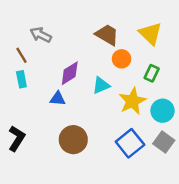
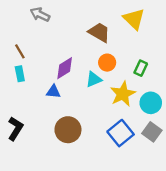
yellow triangle: (150, 34) -> (134, 19), moved
gray arrow: (41, 35) -> (40, 14), moved
orange circle: (122, 59) -> (107, 63), moved

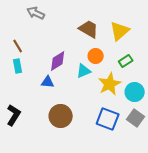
yellow triangle: (134, 19) -> (120, 31), moved, turned 35
green rectangle: (141, 68) -> (126, 61), turned 32
blue square: (121, 133) -> (108, 119), turned -30

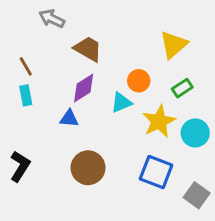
brown trapezoid: (89, 29) -> (88, 49), moved
gray square: (136, 118) -> (197, 195), moved

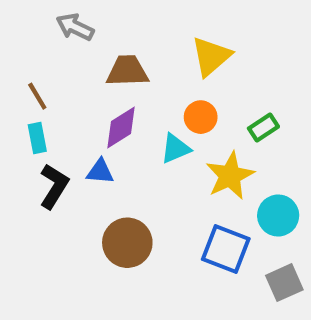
yellow triangle: (173, 45) -> (211, 56), moved
brown trapezoid: (88, 49) -> (127, 71), turned -32
cyan circle: (195, 133) -> (278, 216), moved
black L-shape: (20, 166) -> (54, 186), moved
gray square: (197, 195) -> (284, 283), turned 30

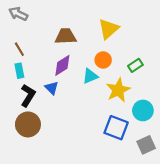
gray arrow: (75, 27) -> (18, 14), moved
blue triangle: (100, 172) -> (52, 88), turned 40
brown circle: (127, 243) -> (28, 124), moved

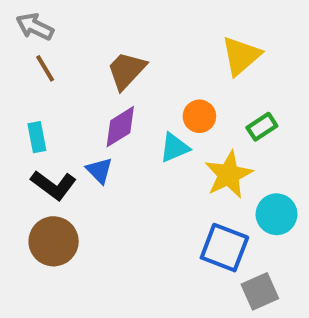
yellow triangle: (109, 29) -> (241, 56), moved
brown trapezoid: (66, 36) -> (126, 70), turned -45
brown line: (19, 49) -> (45, 68), moved
black L-shape: (28, 95) -> (54, 185), turned 95
gray square: (146, 145) -> (260, 291), moved

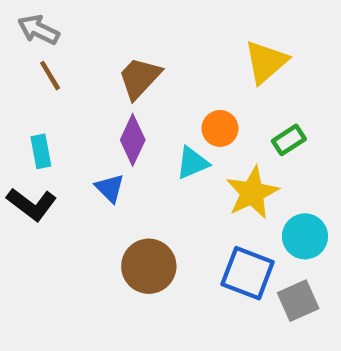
purple diamond: (120, 127) -> (133, 140), turned -33
black L-shape: (54, 185) -> (32, 204), moved
brown circle: (54, 241) -> (149, 266), moved
gray square: (260, 291) -> (298, 301), moved

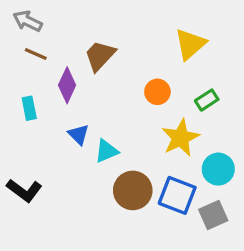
brown line: (50, 76) -> (36, 54), turned -35
purple diamond: (133, 140) -> (67, 85), moved
cyan triangle: (192, 163) -> (106, 151), moved
black L-shape: (32, 204) -> (24, 190), moved
brown circle: (149, 266) -> (133, 190), moved

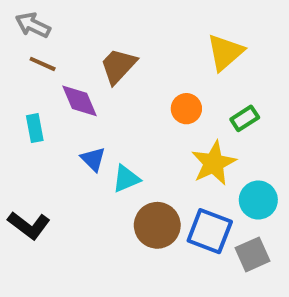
purple diamond: (67, 85) -> (79, 101), turned -48

